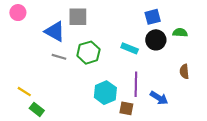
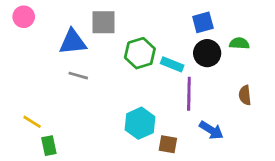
blue triangle: (55, 32) -> (73, 42), turned -35
green hexagon: (88, 53) -> (140, 53), moved
purple line: (136, 84) -> (189, 94), moved
green rectangle: (37, 109) -> (49, 146), turned 40

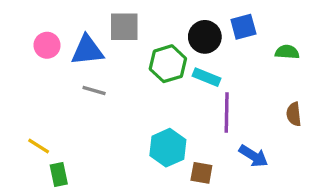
pink circle: (24, 17) -> (47, 45), moved
black circle: (207, 53) -> (205, 37), moved

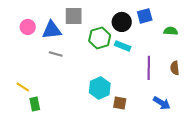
purple line: (227, 112) -> (149, 68), moved
blue arrow: (254, 156) -> (162, 103), moved

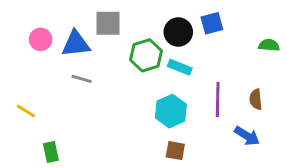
green semicircle: (171, 31) -> (269, 45), moved
yellow line: (23, 87) -> (26, 111), moved
cyan hexagon: (100, 88) -> (171, 111), moved
blue arrow: (162, 103) -> (247, 136), moved

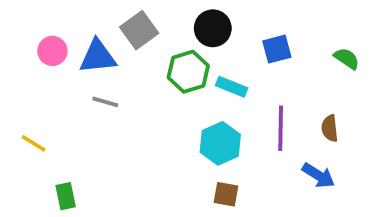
gray square: (108, 23) -> (139, 30), turned -36
blue square: (212, 23) -> (277, 49), moved
black circle: (178, 32) -> (213, 28), moved
green semicircle: (269, 45) -> (347, 58), turned 30

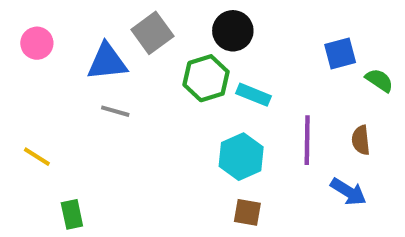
blue square: (277, 49) -> (340, 53), moved
pink circle: (52, 51) -> (37, 43), moved
green semicircle: (347, 58) -> (379, 80), moved

